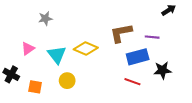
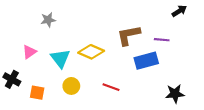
black star: (162, 70) -> (175, 94), moved
red line: (132, 82) -> (111, 87), moved

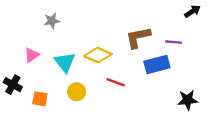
red line: (111, 87) -> (116, 82), moved

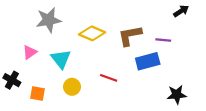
gray star: (52, 21) -> (49, 20), size x1.6
yellow diamond: (98, 55) -> (92, 33), moved

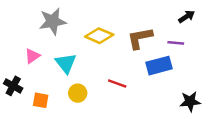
black arrow: (181, 11) -> (187, 17), moved

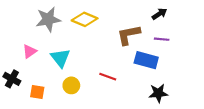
black arrow: (187, 17) -> (159, 14), moved
yellow diamond: (99, 36) -> (85, 19), moved
blue rectangle: (159, 66) -> (146, 60), turned 30
black star: (190, 101) -> (158, 93), moved

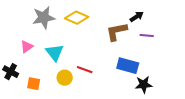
black arrow: (159, 14) -> (137, 17), moved
blue rectangle: (146, 60) -> (128, 66), moved
red line: (108, 77) -> (85, 70), moved

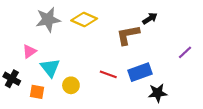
purple line: (147, 36) -> (185, 52), moved, turned -48
cyan triangle: (55, 53) -> (50, 68), moved
blue rectangle: (128, 66) -> (140, 72), turned -35
red line: (85, 70) -> (108, 74), moved

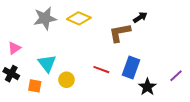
pink triangle: (29, 51) -> (14, 48), moved
purple line: (185, 52) -> (176, 76), moved
blue rectangle: (140, 72) -> (131, 67), turned -50
black star: (158, 93) -> (147, 87), turned -30

